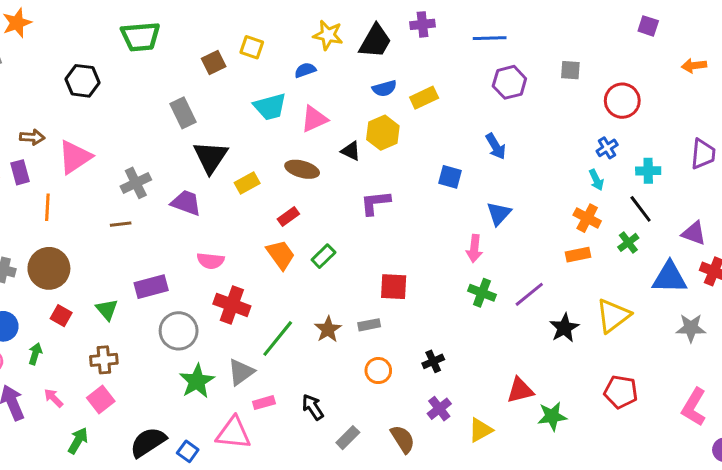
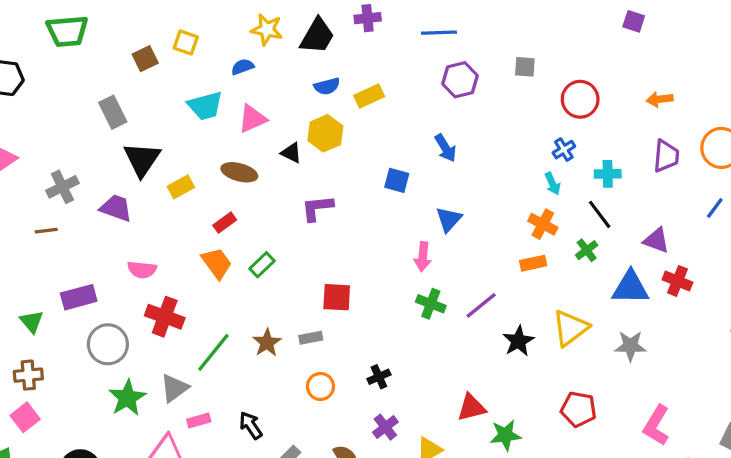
purple square: (648, 26) -> (634, 21), moved
orange arrow: (694, 66) -> (660, 99), moved
gray star: (691, 328) -> (630, 346), moved

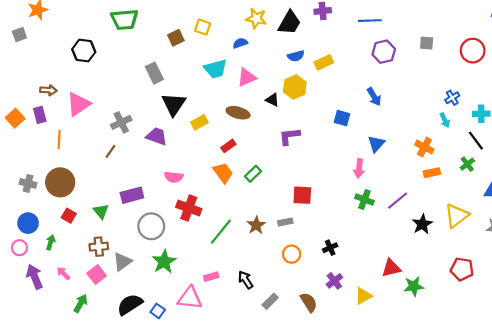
red circle: (580, 99) -> (473, 51), moved
orange cross: (543, 224) -> (424, 147), moved
brown line: (46, 231) -> (111, 151), turned -48
gray triangle: (174, 388) -> (122, 262), moved

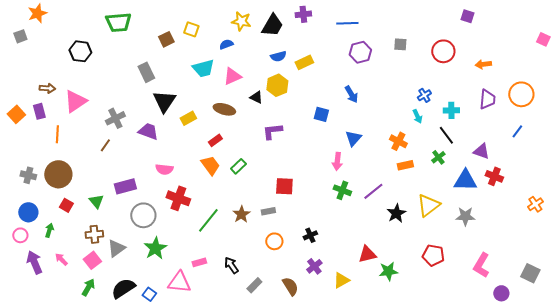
green arrow: (81, 303) -> (88, 287), moved

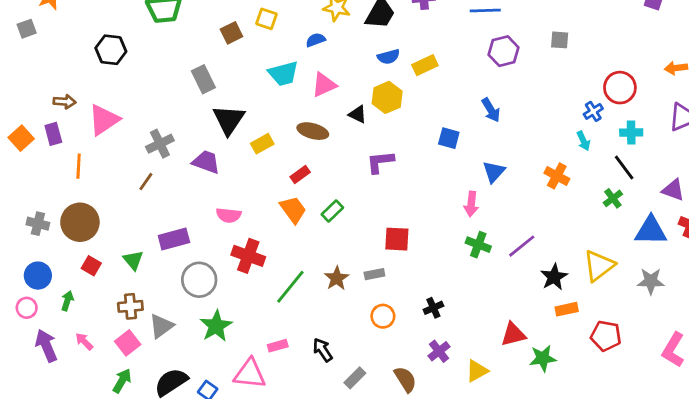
red circle: (443, 51) -> (620, 88), moved
orange rectangle: (405, 165) -> (567, 309), moved

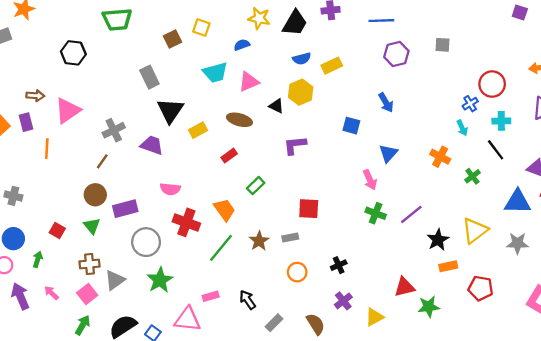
green cross: (613, 198) -> (472, 176), moved
pink arrow: (471, 204) -> (370, 180), turned -30
orange trapezoid: (293, 210) -> (224, 210), moved
brown circle: (80, 222) -> (95, 195), moved, size x0.7

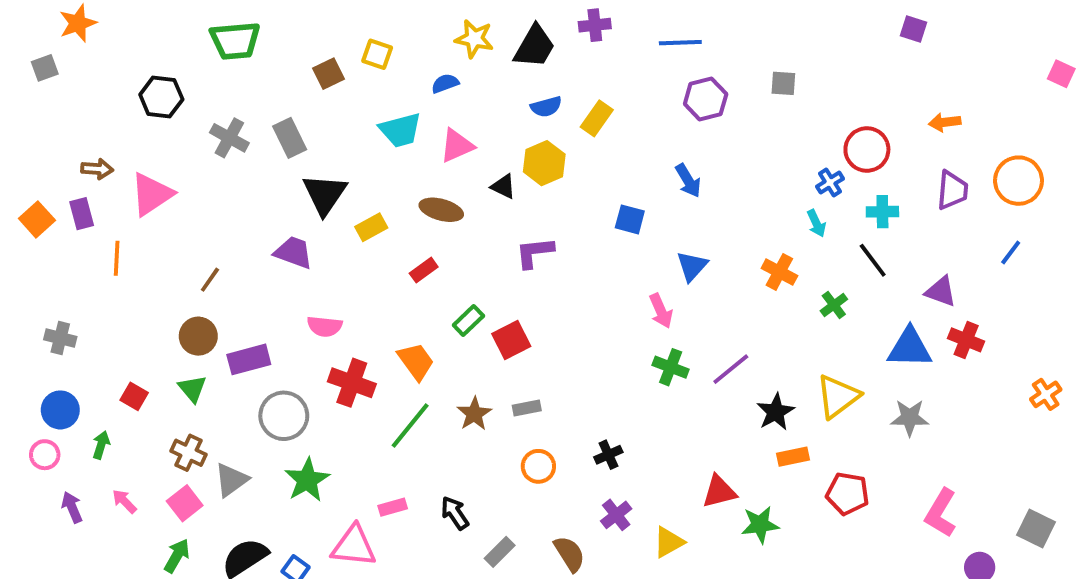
yellow rectangle: (332, 66) -> (597, 118), turned -30
gray cross: (114, 130) -> (229, 138), moved, turned -35
red square: (309, 209) -> (511, 340), moved, turned -30
brown cross: (90, 264) -> (189, 453), turned 30
purple arrow: (20, 296) -> (72, 507), size x0.7

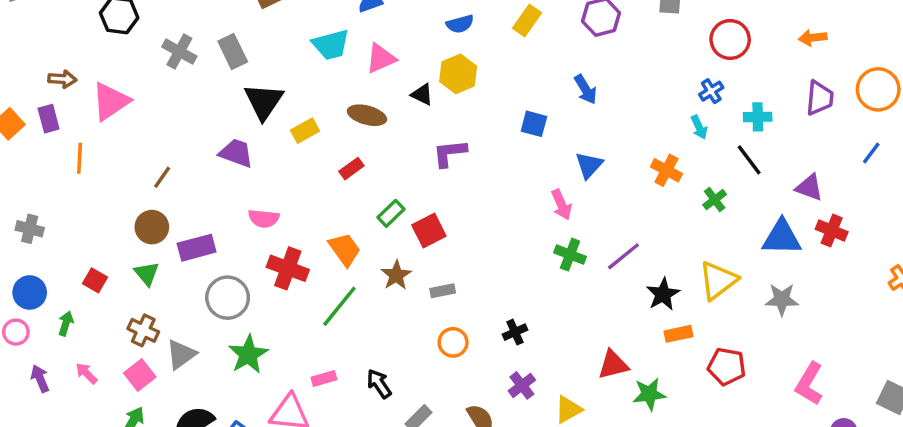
yellow rectangle: (597, 118) -> (527, 21), moved
red circle: (867, 149) -> (730, 39), moved
brown star: (474, 414) -> (396, 275), moved

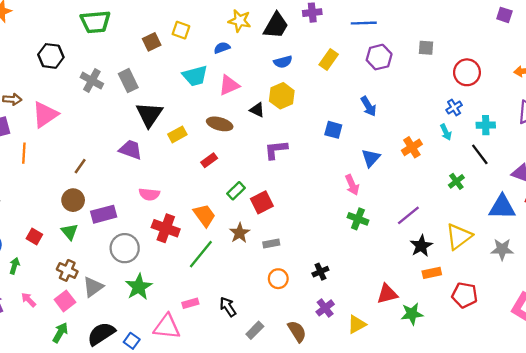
orange cross: (666, 170) -> (412, 147), moved, turned 30
purple line: (623, 256) -> (408, 215), moved

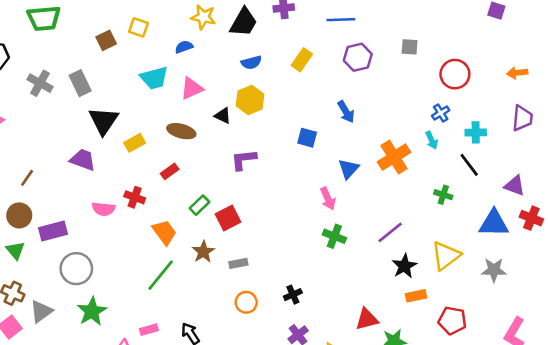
orange cross: (412, 147) -> (394, 157), size x1.4
green cross: (456, 181) -> (443, 195), turned -35
red cross: (166, 228) -> (135, 197), moved, size x0.7

